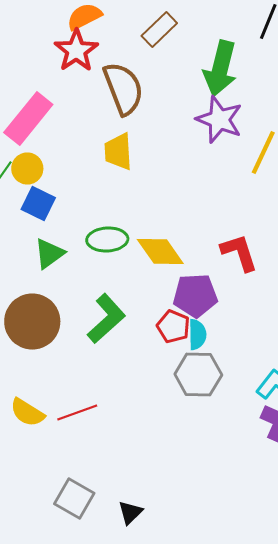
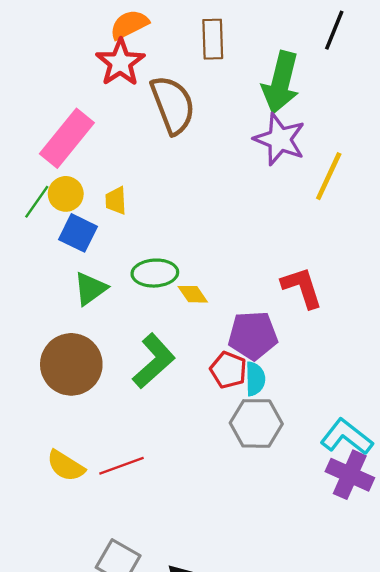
brown rectangle: (159, 30) -> (213, 39), turned -48
yellow trapezoid: (118, 152) -> (116, 201), moved, size x0.7
yellow diamond: (160, 252) -> (193, 294), moved, size x0.6

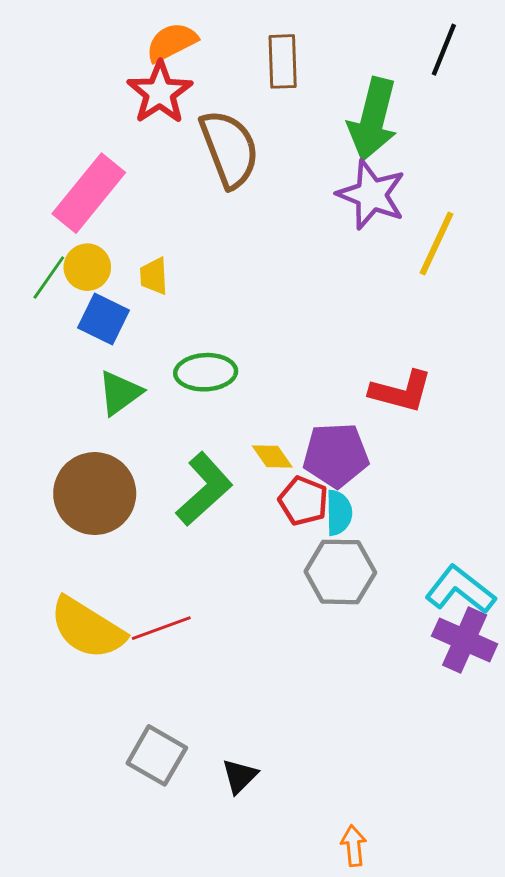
red L-shape: (302, 288) -> (401, 391), turned 123
yellow diamond: (193, 294) -> (272, 457), moved
yellow semicircle: (66, 466) -> (87, 628), size x1.5

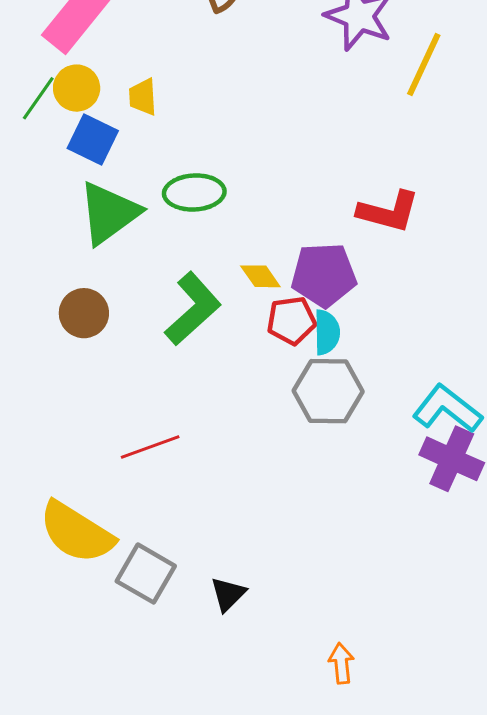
green triangle: (120, 393) -> (109, 213), size x1.4
brown circle: (95, 494) -> (84, 313), size x0.6
red pentagon: (303, 501) -> (291, 320), turned -30
yellow semicircle: (87, 628) -> (77, 532), moved

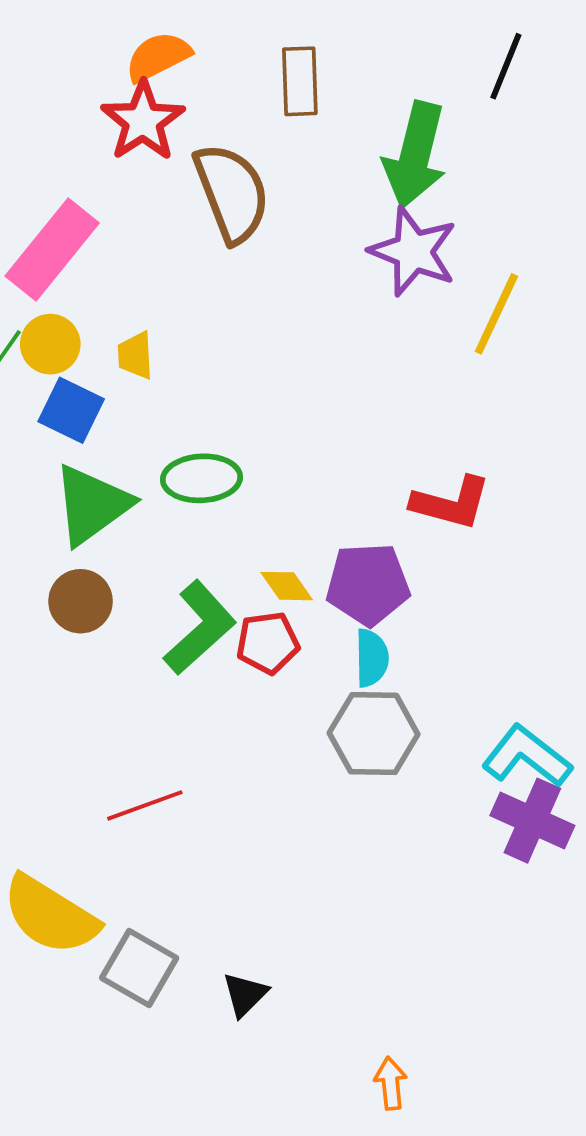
brown circle: (84, 313) -> (81, 601), moved
red pentagon: (291, 320) -> (268, 643), moved

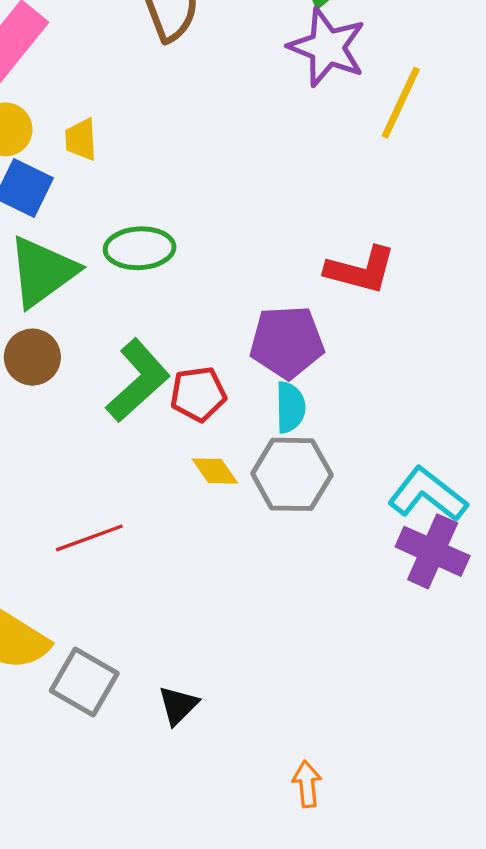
yellow diamond: (287, 586) -> (215, 471), moved

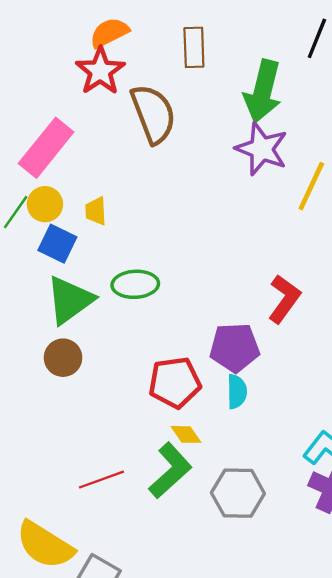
red L-shape: (361, 270) -> (284, 299), turned -69
green L-shape: (138, 381) -> (170, 471), moved
red pentagon: (198, 394) -> (175, 382), size x1.4
gray hexagon: (292, 474) -> (238, 493), moved

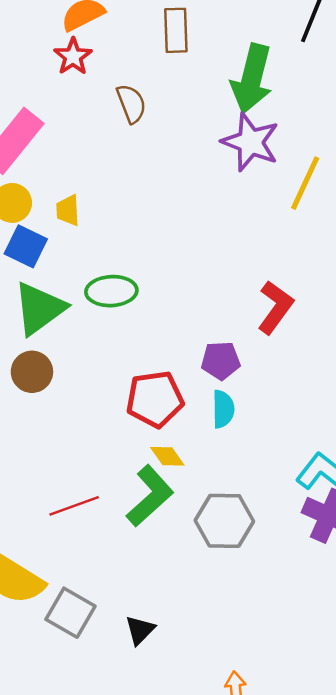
red star: (100, 71) -> (73, 56), size x0.7
brown semicircle: (153, 114) -> (131, 104), size x0.6
purple pentagon: (235, 348) -> (221, 361), size x0.7

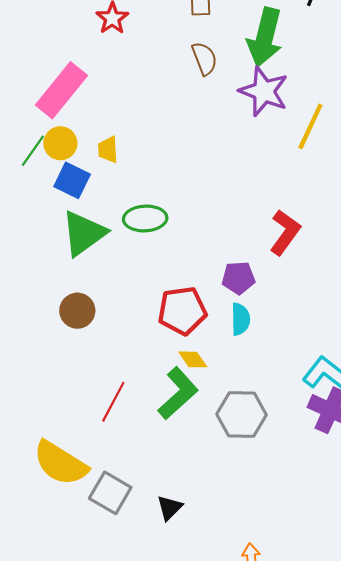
brown semicircle: (131, 104) -> (204, 59), moved
brown circle: (32, 372) -> (77, 311), moved
red line: (74, 506) -> (113, 402), turned -42

